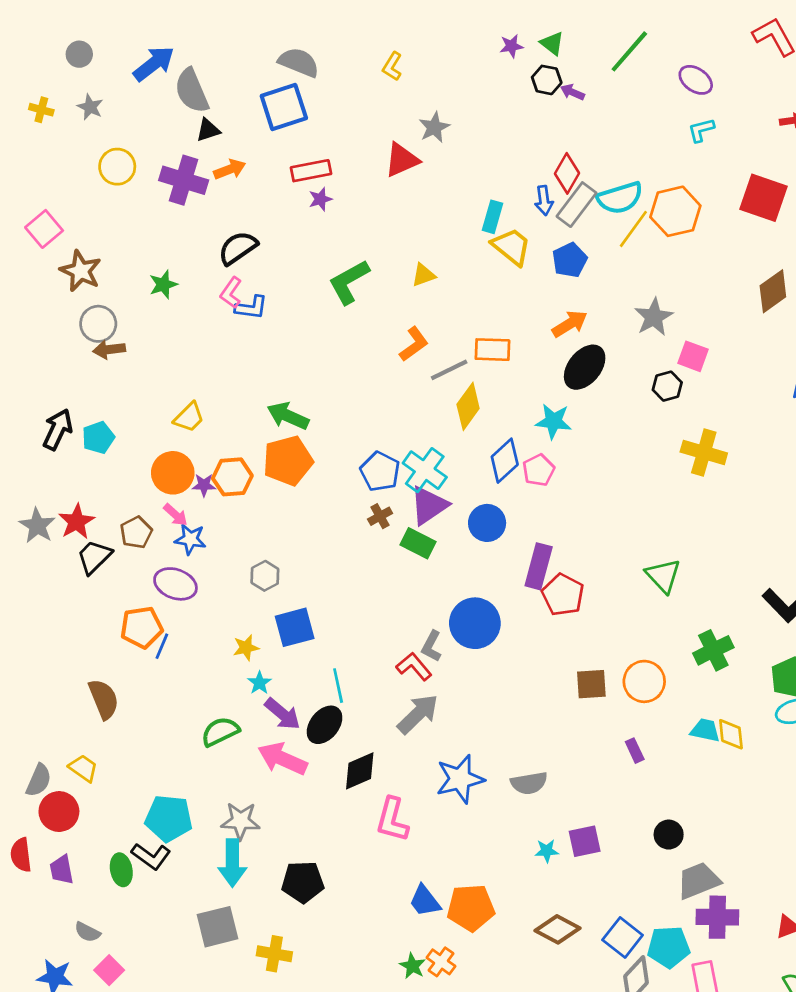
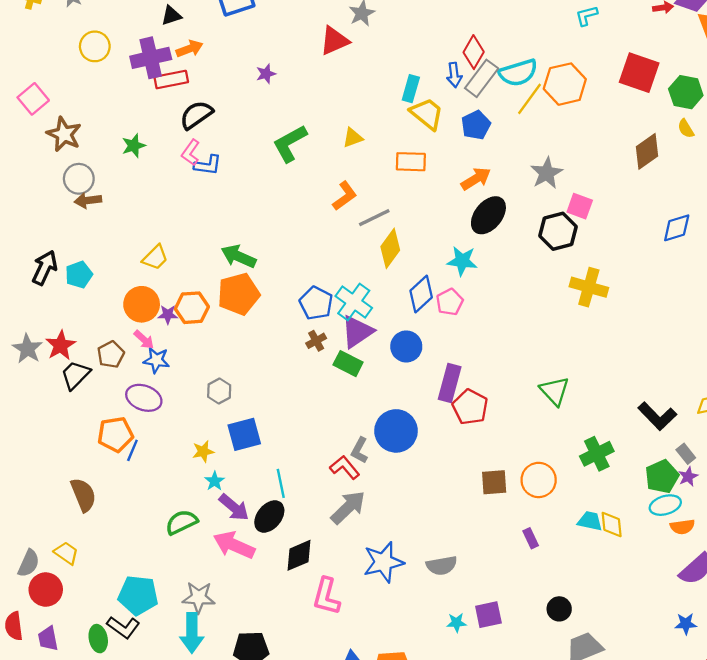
red rectangle: (311, 171) -> (171, 79), moved
purple cross: (184, 180) -> (151, 58), turned -30
orange rectangle: (492, 350) -> (411, 162), moved
black hexagon: (667, 386) -> (558, 231), size x1.5

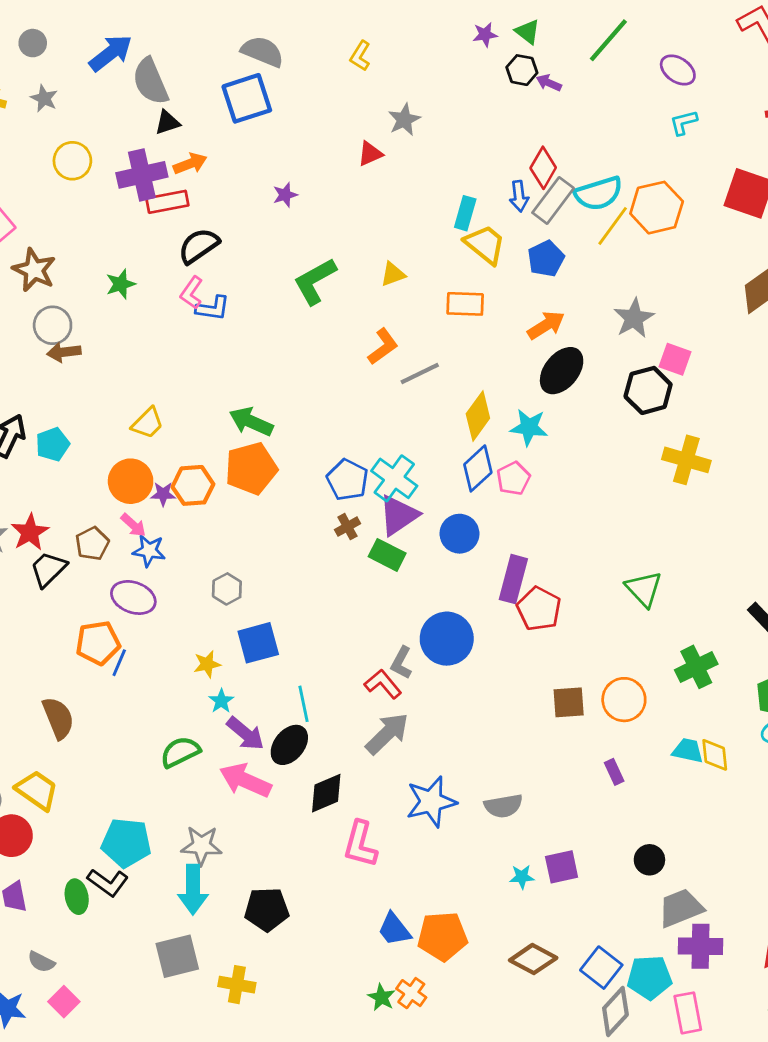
red triangle: (334, 41) -> (370, 154), size x0.7
yellow diamond: (390, 248) -> (478, 416), moved
yellow trapezoid: (66, 553) -> (37, 790), size x1.4

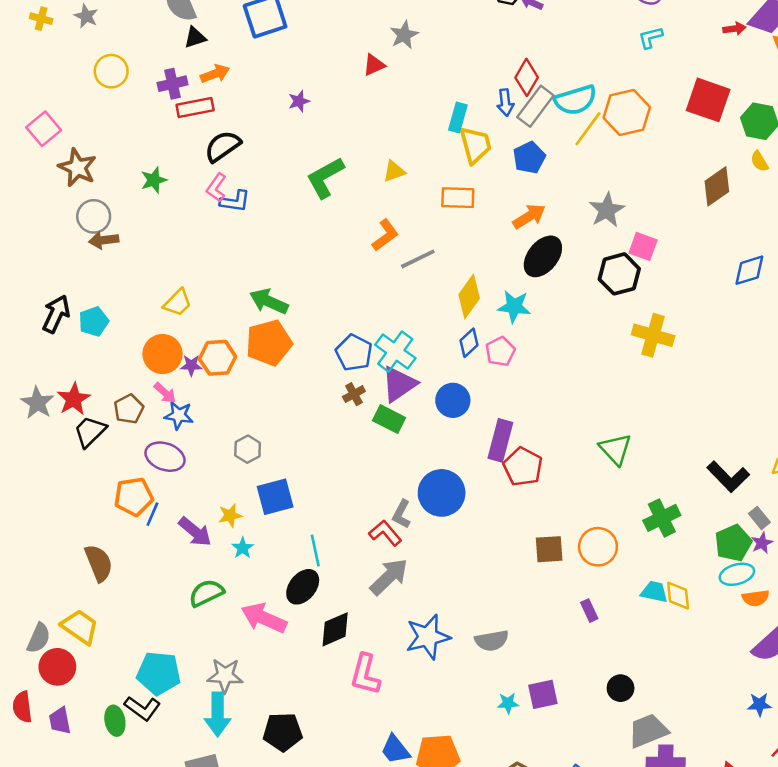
purple cross: (142, 175) -> (173, 84), size x0.7
yellow trapezoid: (485, 244) -> (475, 145), turned 36
blue diamond: (478, 468) -> (469, 343), size x0.7
purple arrow: (245, 734) -> (195, 532), moved

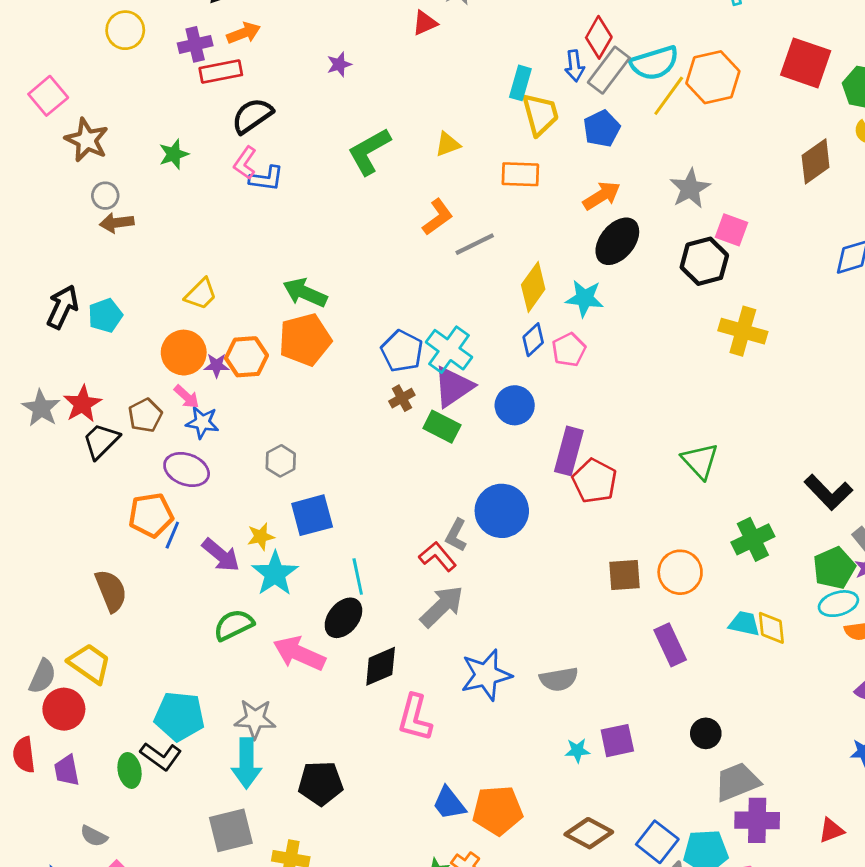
gray circle: (94, 216) -> (105, 196), size x0.7
cyan star: (243, 548) -> (275, 574), size x1.8
purple rectangle: (589, 611) -> (670, 645), size x1.6

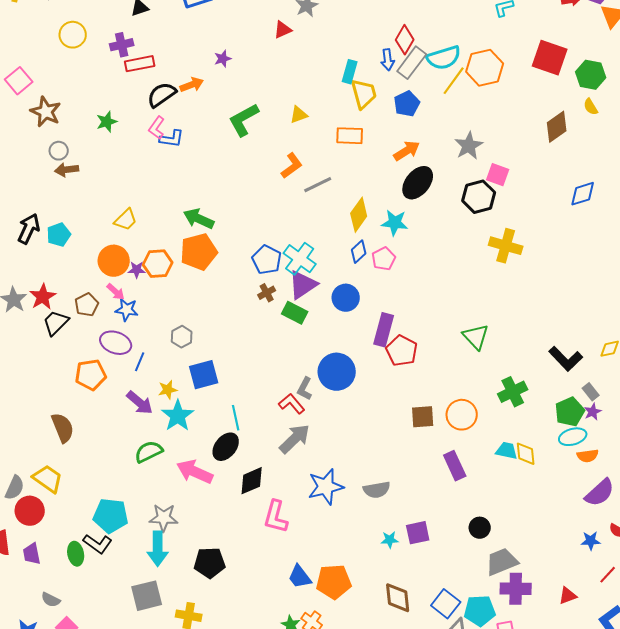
orange arrow: (244, 33) -> (192, 85), moved
blue line: (172, 535) -> (140, 362), moved
brown diamond: (589, 833) -> (398, 598), turned 56

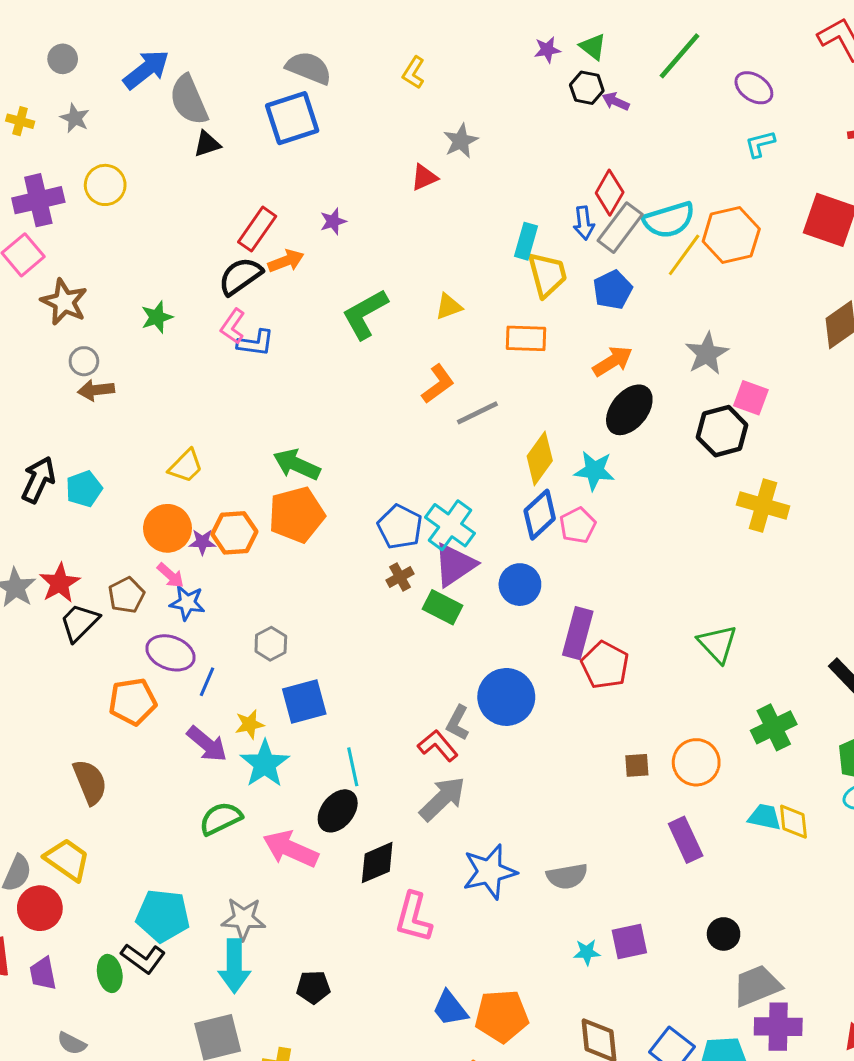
purple cross: (122, 45) -> (38, 200), moved, size x1.4
red rectangle: (140, 64) -> (257, 229), moved, turned -44
blue diamond: (359, 252) -> (540, 515), size x1.4
brown square: (423, 417) -> (637, 765), size x0.7
black pentagon: (210, 563) -> (313, 987), size x0.7

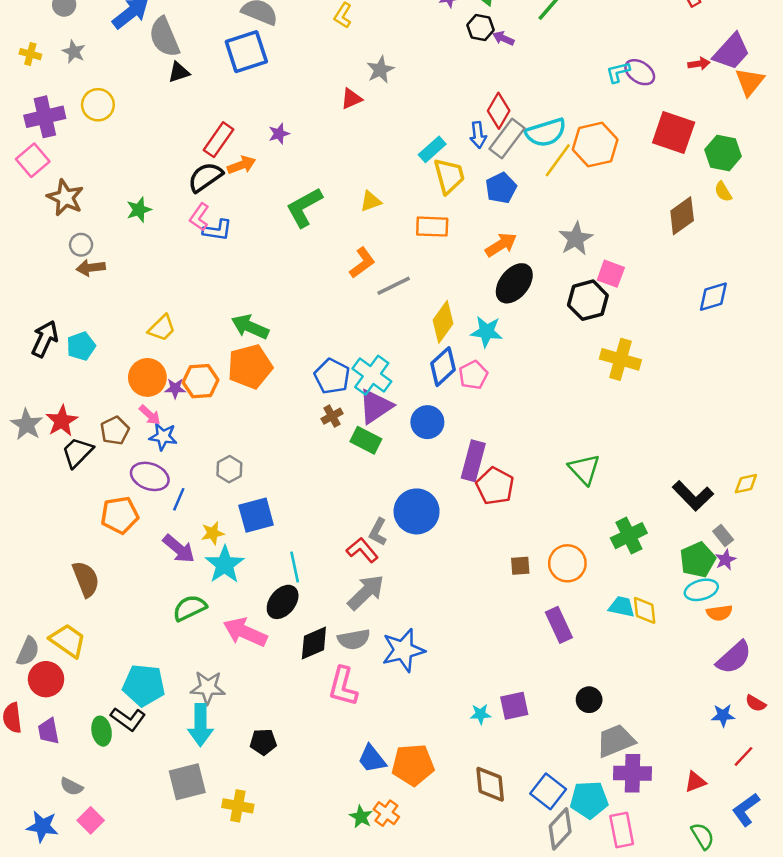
purple ellipse: (754, 88) -> (640, 72), moved
cyan rectangle: (526, 241) -> (432, 149), turned 32
gray semicircle: (567, 876) -> (354, 639), moved

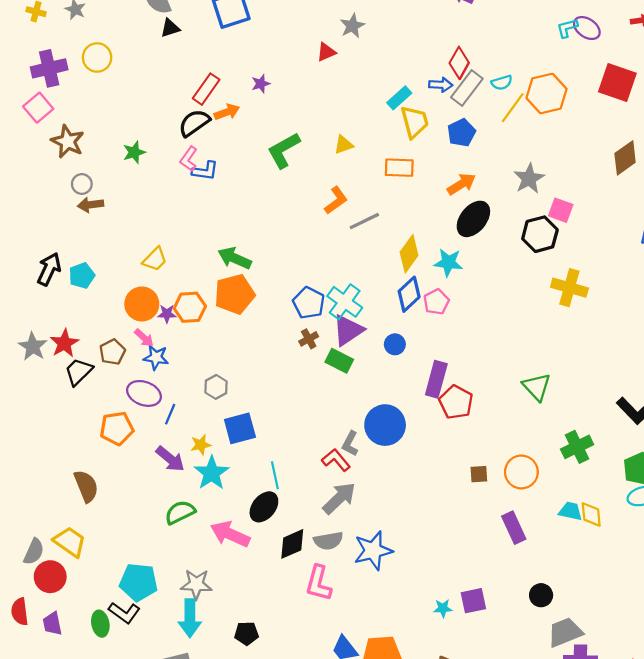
cyan semicircle: (546, 132) -> (502, 83), size x0.6
blue arrow: (478, 135) -> (441, 85), turned -80
blue circle: (427, 422) -> (395, 344), size x0.7

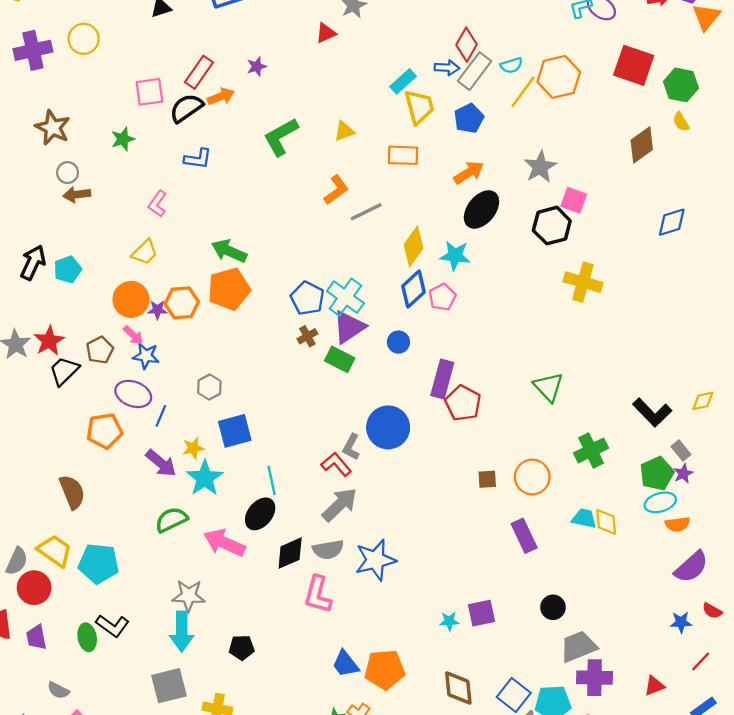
pink square: (38, 108) -> (149, 92), moved, turned 32
pink L-shape: (189, 159) -> (157, 204), moved
cyan pentagon: (139, 582) -> (99, 563), moved

